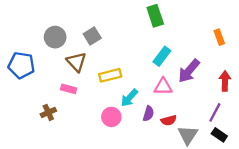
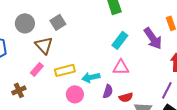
purple arrow: (189, 71) -> (153, 38), moved, turned -75
yellow rectangle: (110, 75) -> (65, 70), moved
pink rectangle: (69, 89) -> (37, 69), turned -64
cyan arrow: (129, 98) -> (91, 77), turned 36

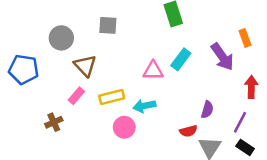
gray square: (58, 22) -> (108, 25), moved, turned 35
pink triangle: (121, 67) -> (153, 71), moved
purple semicircle: (108, 91) -> (207, 110), moved

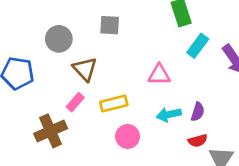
cyan rectangle: (181, 59) -> (198, 46), moved
cyan arrow: (144, 106) -> (169, 114), moved
purple semicircle: (207, 110) -> (198, 112), moved
brown cross: (54, 122) -> (51, 131), size x1.6

